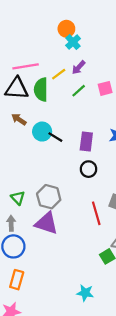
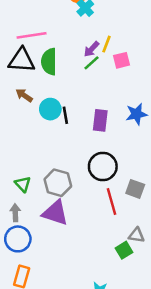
purple arrow: (79, 67) -> (92, 49), moved
yellow line: (59, 74) -> (107, 44), moved, turned -32
black line: (55, 137) -> (65, 115), turned 48
black circle: (89, 169) -> (103, 167), moved, size x1.5

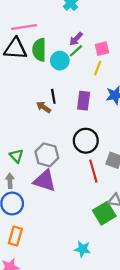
yellow line: (107, 44) -> (98, 68), moved
brown arrow: (24, 95) -> (44, 107), moved
cyan circle: (50, 109) -> (60, 61), moved
green square: (124, 250) -> (104, 213), size x1.5

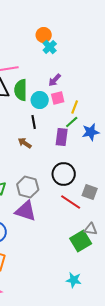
pink square: (102, 49) -> (58, 98), moved
green line: (76, 51) -> (72, 122), moved
black line: (53, 96) -> (34, 122), moved
red line: (93, 171) -> (71, 202), turned -40
cyan star: (83, 249) -> (74, 280), moved

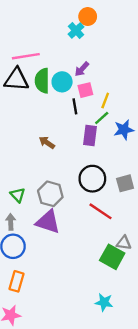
orange circle: (44, 35) -> (88, 17), moved
cyan circle: (40, 100) -> (62, 82), moved
black line: (34, 122) -> (75, 106), moved
gray square: (90, 192) -> (125, 183), moved, turned -35
green square: (81, 241) -> (112, 257), turned -30

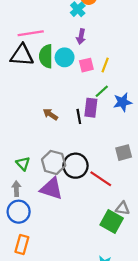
purple arrow: (82, 69) -> (81, 37), moved, turned -32
yellow line: (105, 101) -> (105, 65), moved
black line: (75, 106) -> (79, 116), moved
black circle: (92, 179) -> (76, 166), moved

